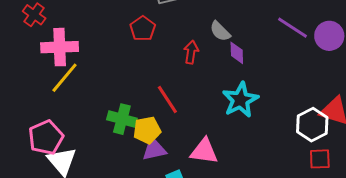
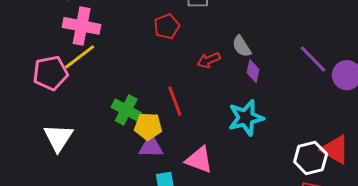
red arrow: (191, 52) -> (209, 60), turned -135
pink pentagon: (46, 137) -> (50, 73), moved

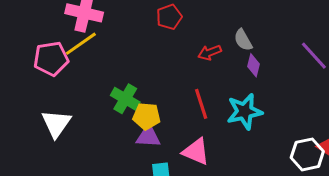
red line: (175, 101) -> (201, 104), moved

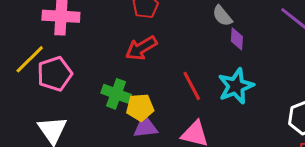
yellow line: (81, 44) -> (30, 59), moved
red arrow: (210, 52) -> (141, 48), moved, size x1.4
pink pentagon: (51, 59) -> (55, 74), moved

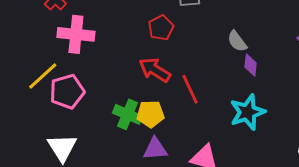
red arrow: (141, 48) -> (155, 70), turned 60
red line: (192, 86) -> (190, 89), moved
yellow pentagon: (140, 107) -> (151, 114), moved

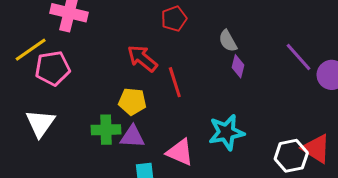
red pentagon: (161, 28) -> (174, 19), moved
cyan star: (247, 112) -> (226, 132), moved
green cross: (128, 114) -> (106, 130), moved, turned -32

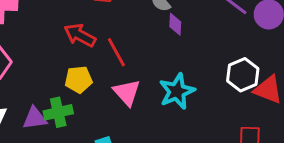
purple triangle: (132, 137) -> (35, 118), moved
pink triangle: (180, 152) -> (127, 92), moved, turned 36
white hexagon: (291, 156) -> (243, 75), moved

